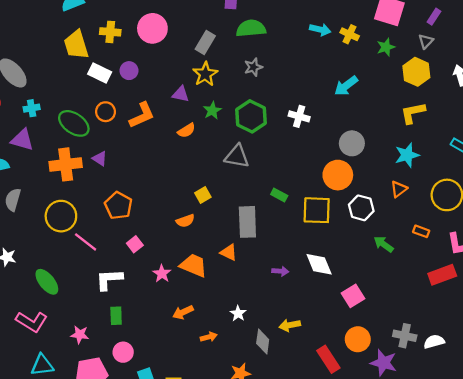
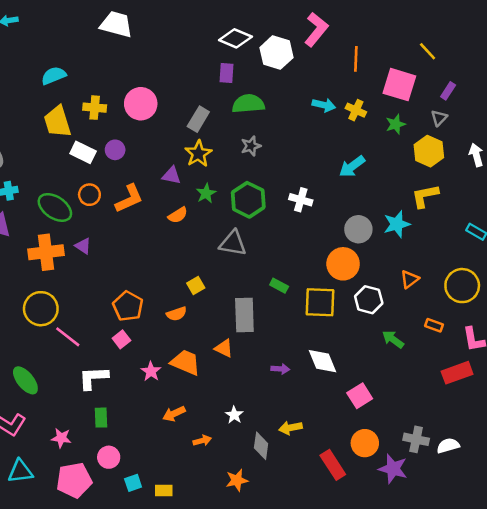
cyan star: (407, 155) -> (397, 224), moved
orange pentagon: (118, 206) -> (128, 306), moved

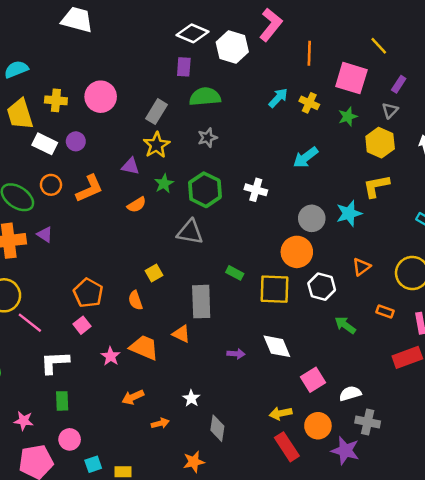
cyan arrow: (324, 105) -> (278, 98), turned -60
orange semicircle: (177, 314) -> (135, 300), turned 90
yellow arrow: (291, 428) -> (281, 413), moved
white semicircle: (448, 446) -> (350, 393), moved

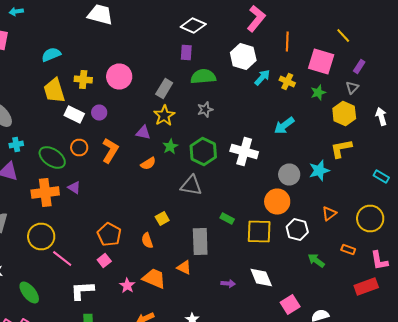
white hexagon: (232, 47) -> (243, 56), moved
orange L-shape: (89, 189) -> (110, 150), turned -35
white cross: (256, 190) -> (244, 152), size x1.5

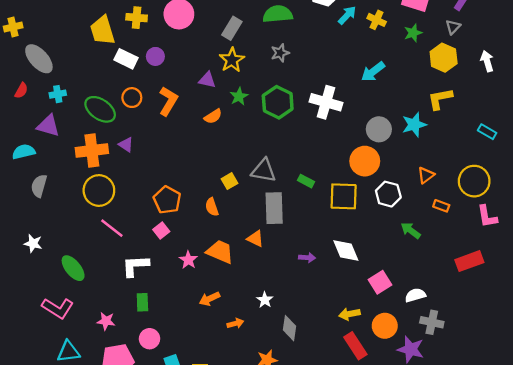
gray triangle: (191, 186) -> (264, 171), moved
yellow circle: (41, 236) -> (99, 190), moved
orange rectangle: (348, 250) -> (441, 206), moved
pink L-shape: (379, 260) -> (487, 216), moved

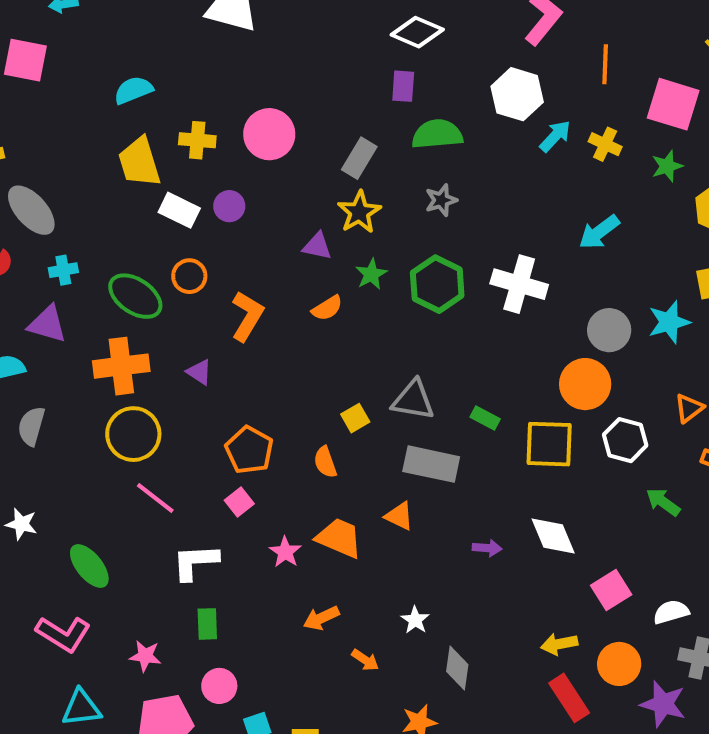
orange L-shape: (168, 101) -> (247, 316), moved
purple triangle: (126, 145) -> (199, 372), moved
gray rectangle: (274, 208) -> (431, 464), turned -76
orange arrow: (235, 323) -> (365, 660), turned 49

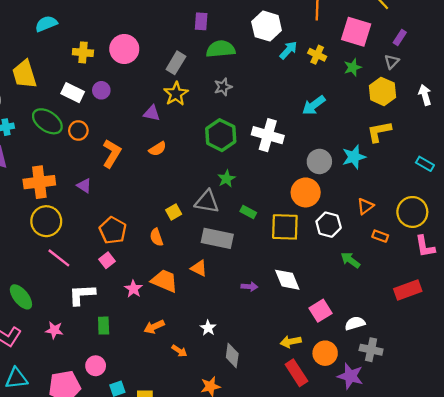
yellow trapezoid: (139, 162) -> (24, 74), moved
green star: (371, 274) -> (226, 179), moved
green ellipse: (135, 296) -> (47, 121), moved
green rectangle: (207, 624) -> (104, 326), moved
pink star: (145, 656) -> (54, 330), moved

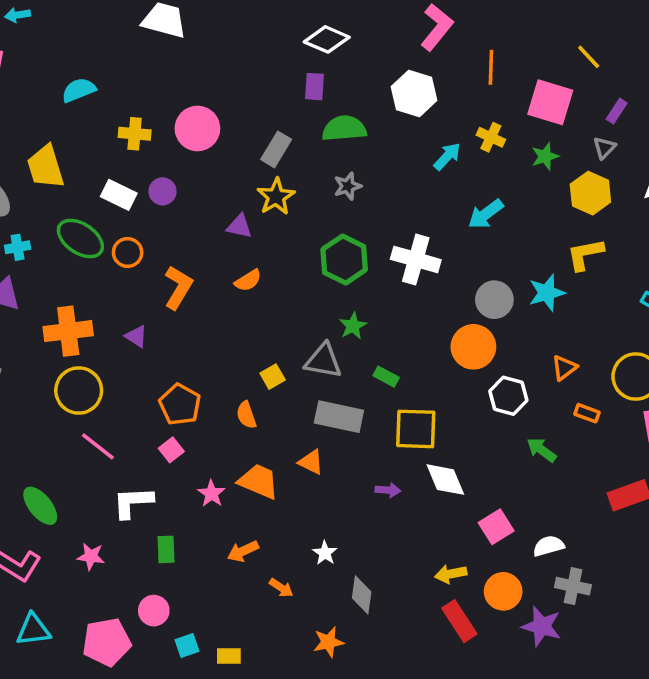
cyan arrow: (288, 50) -> (447, 156), moved
yellow square: (285, 227) -> (416, 429), moved

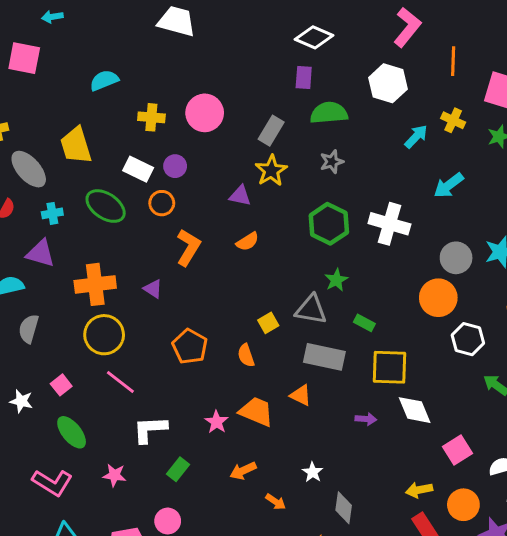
orange circle: (128, 252) -> (162, 203), moved
pink square: (171, 450) -> (61, 385), moved
green rectangle: (166, 549) -> (178, 469), turned 40

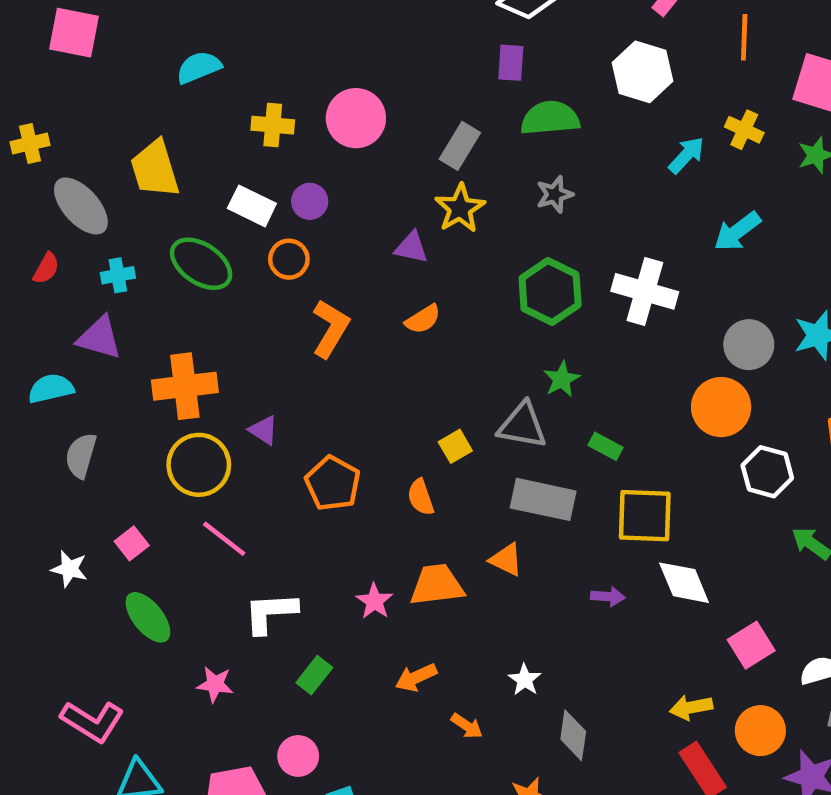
purple triangle: (153, 289) -> (263, 430), moved
orange trapezoid: (256, 412) -> (437, 585), turned -30
pink L-shape: (52, 483) -> (92, 721), moved

